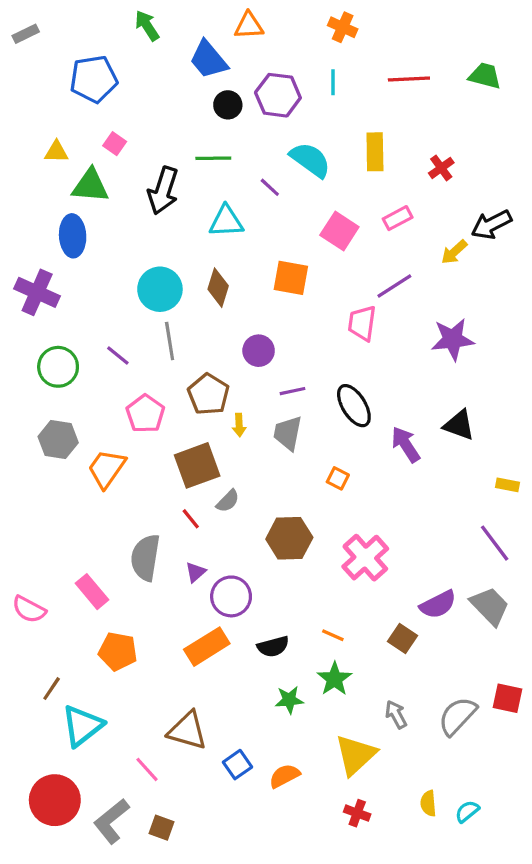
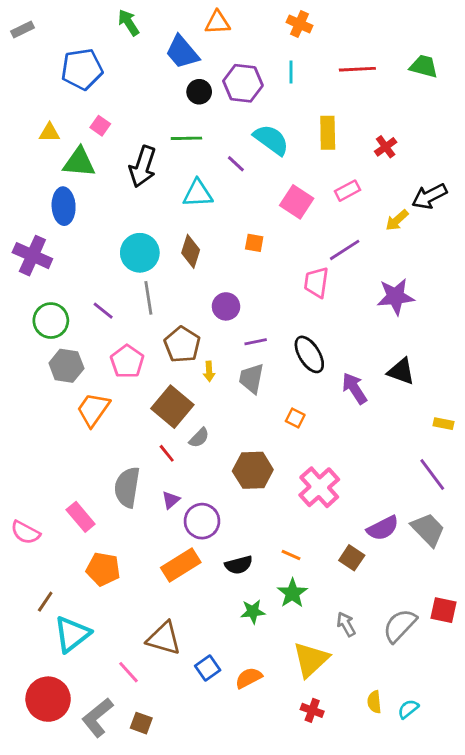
orange square: (291, 278) -> (254, 243), size x0.6
gray hexagon: (58, 440) -> (66, 366), moved
brown square: (197, 465) -> (172, 407), turned -30

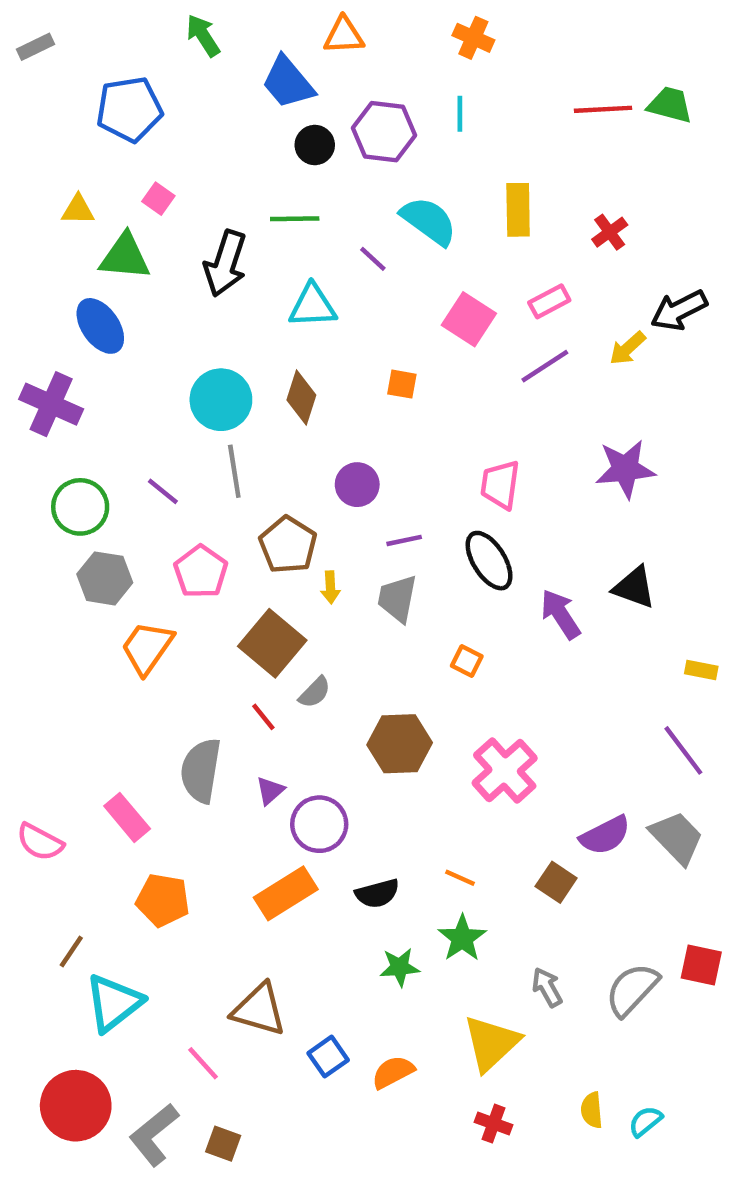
red line: (357, 69) -> (603, 109), moved
blue ellipse: (64, 206) -> (100, 326), turned -32
purple line: (345, 250) -> (545, 366), moved
pink trapezoid: (316, 282) -> (500, 485), moved

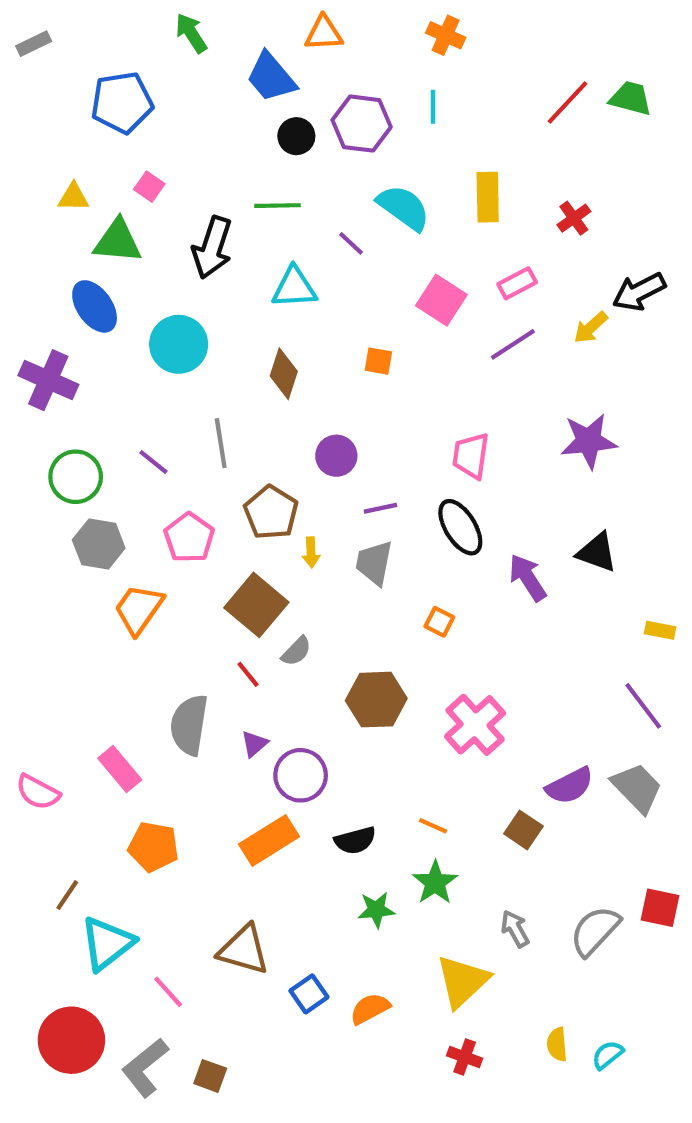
red line: (603, 109) -> (568, 103), turned -44
cyan circle: (221, 400) -> (179, 344), moved
pink line: (203, 1063) -> (168, 992), moved

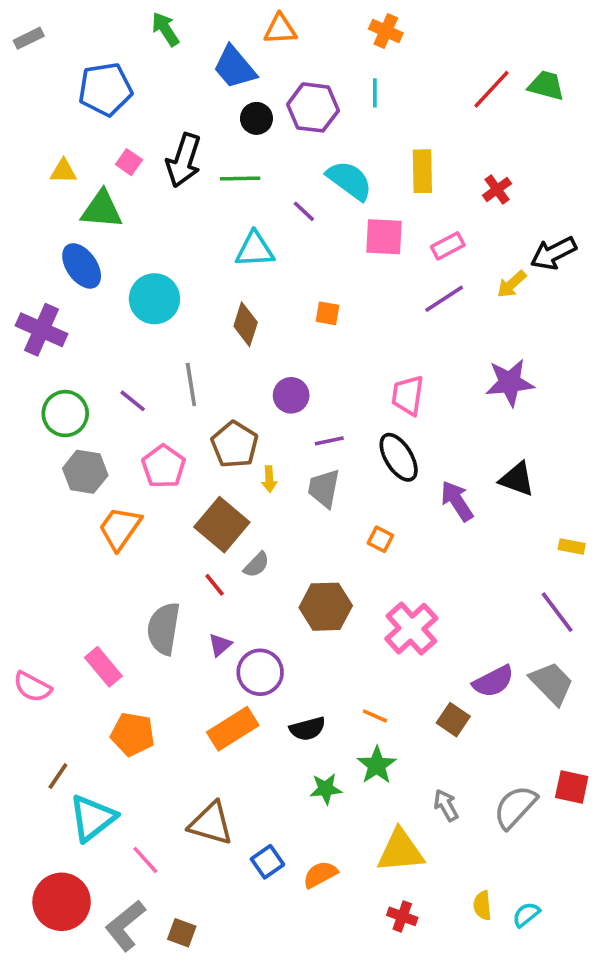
black arrow: (212, 248) -> (184, 160), moved
pink square: (441, 300) -> (384, 237), moved, turned -30
yellow triangle: (462, 981) -> (400, 851), turned 38

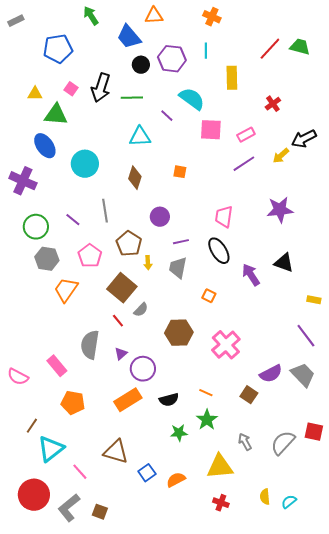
yellow rectangle: (422, 171) -> (232, 78), moved

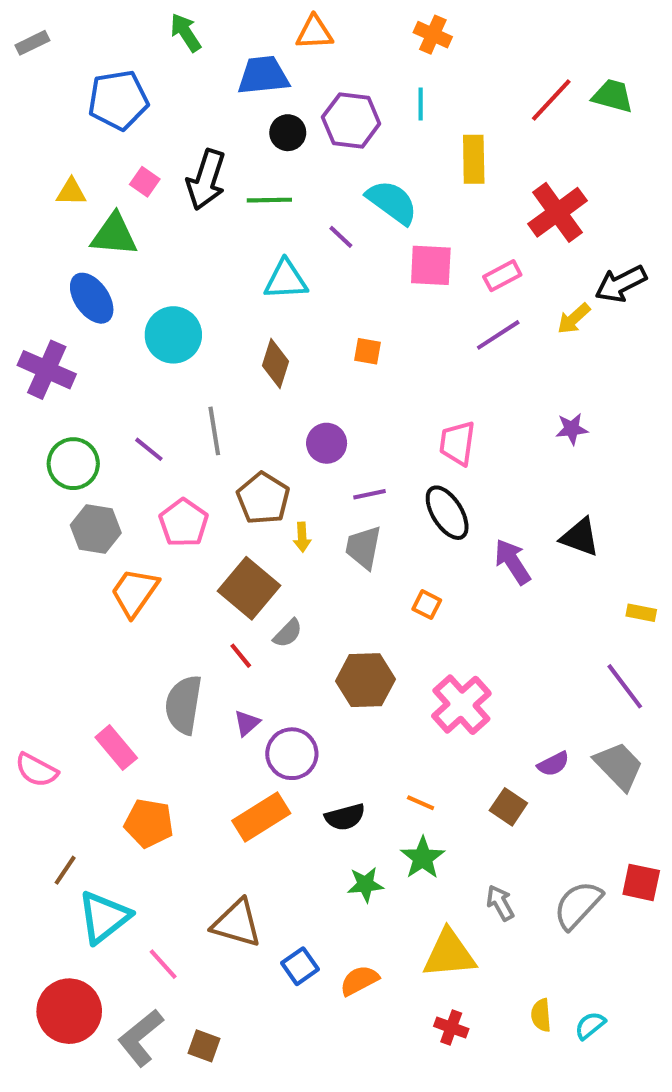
blue trapezoid: (129, 37) -> (263, 75), turned 124
red cross: (273, 104) -> (557, 212), size x1.8
purple star: (280, 210) -> (572, 429), size x0.6
purple semicircle: (271, 374) -> (553, 764), size x0.7

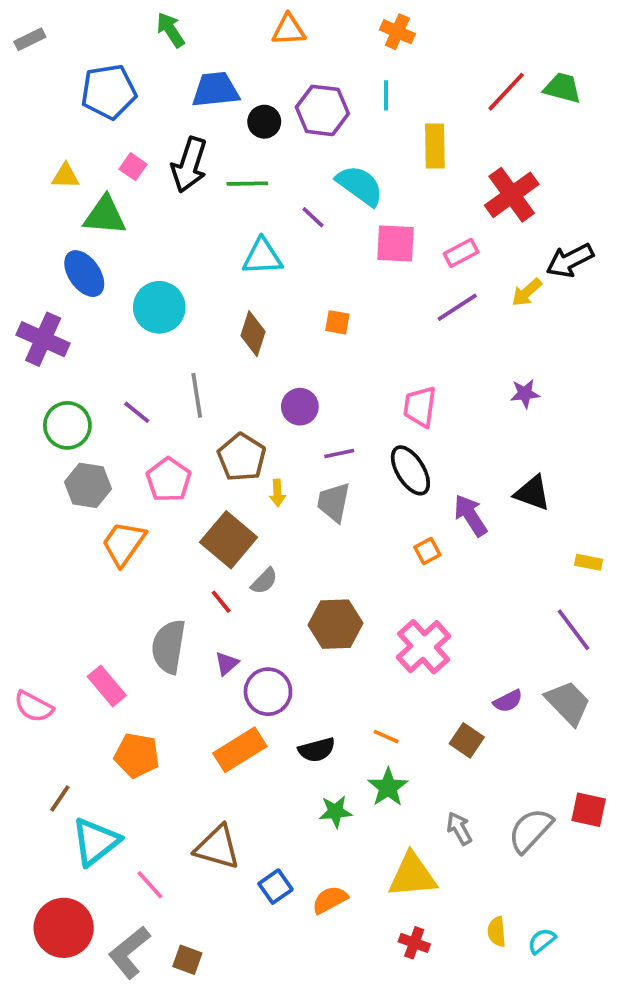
blue trapezoid: (263, 75) -> (215, 90), moved
orange square: (427, 605) -> (427, 551), moved, turned 35

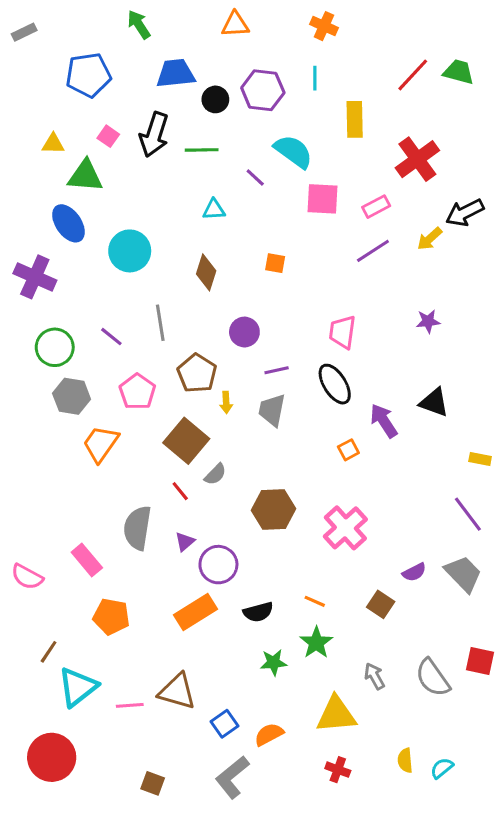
cyan triangle: (262, 257) -> (214, 210), size x0.7
gray semicircle: (530, 830) -> (433, 678), turned -78
pink line: (150, 885) -> (130, 705), moved, turned -52
gray L-shape: (129, 952) -> (232, 777), moved

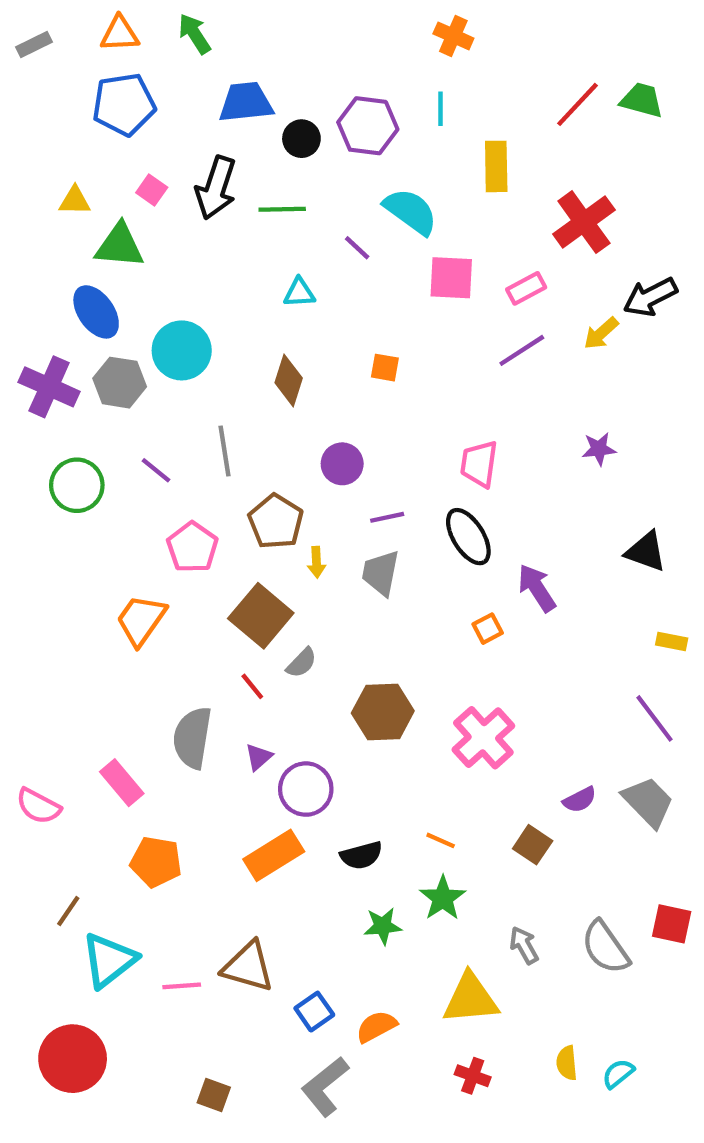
orange triangle: (235, 24) -> (120, 34), moved
gray hexagon: (72, 396) -> (120, 383), moved
black triangle: (434, 402) -> (646, 552), moved

